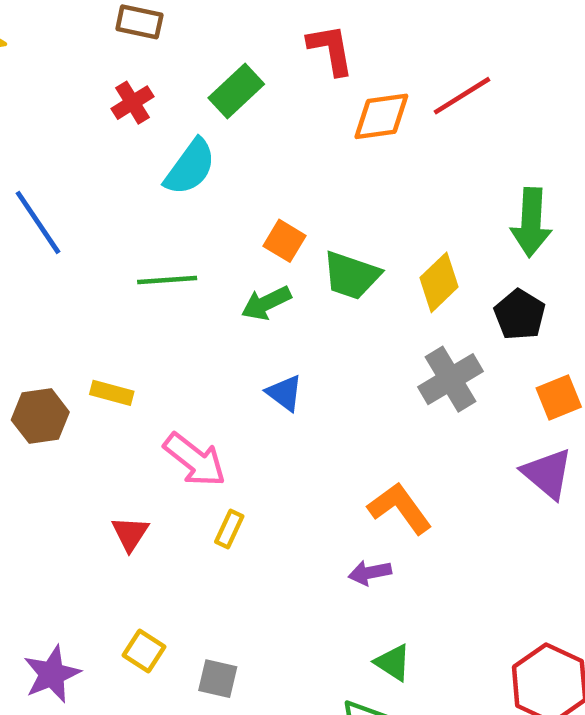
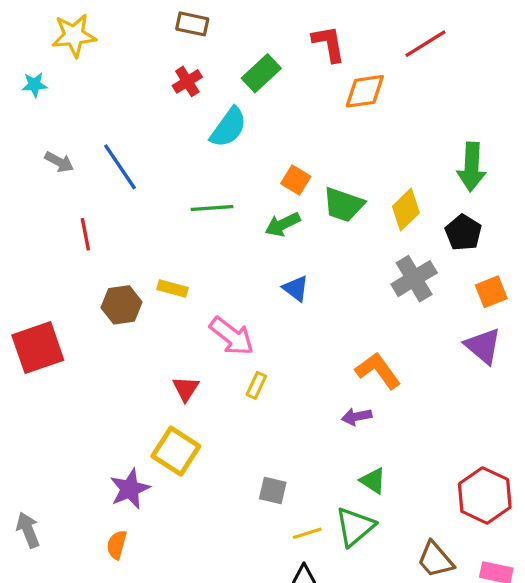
red line: (462, 96) -> (426, 44), moved
yellow square: (144, 651) -> (176, 451), moved, size x1.6
gray square: (218, 679) -> (273, 491), moved

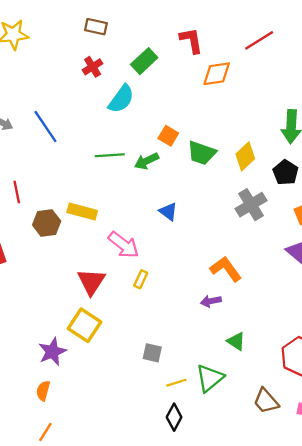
green arrow: (283, 224) -> (147, 161), moved
red line: (85, 234) -> (17, 192), moved
yellow rectangle: (173, 288) -> (82, 212), size x1.4
red triangle: (186, 389) -> (91, 282), size x1.5
green triangle: (373, 481) -> (236, 341), moved

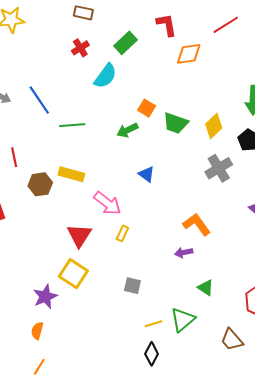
green line: (110, 155) -> (72, 125), moved
gray square: (152, 353) -> (132, 286), moved

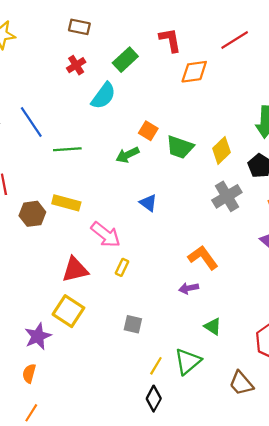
red triangle: (79, 235) -> (75, 270), turned 44
yellow line: (154, 324) -> (156, 366), turned -42

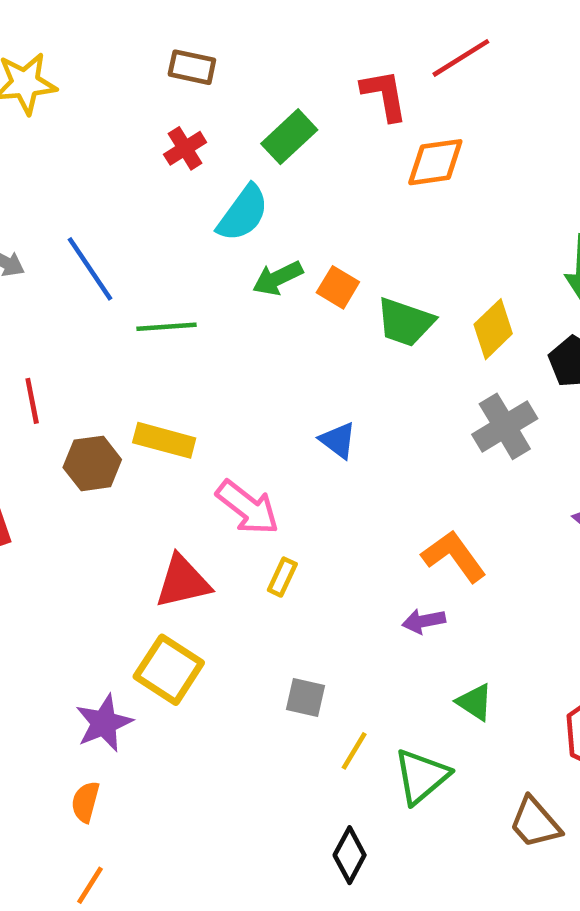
red line: (235, 40) -> (461, 58), moved
green arrow: (127, 155) -> (278, 278), moved
yellow line: (156, 366) -> (354, 751), moved

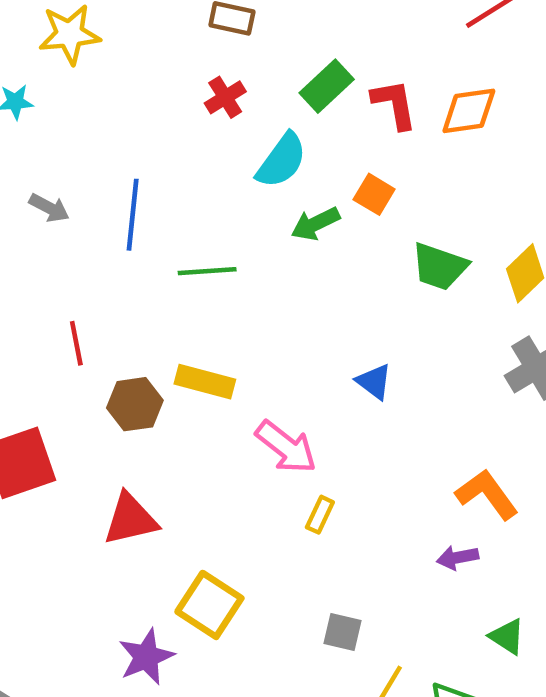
red L-shape: (384, 95) -> (394, 104), moved
blue line: (90, 269) -> (133, 215), turned 40
orange square: (338, 287) -> (374, 194), moved
red triangle: (183, 582) -> (130, 519), moved

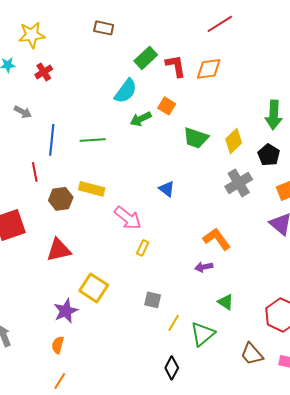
red cross: (225, 97) -> (44, 72), moved
blue line: (133, 215) -> (52, 140), moved

